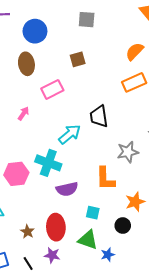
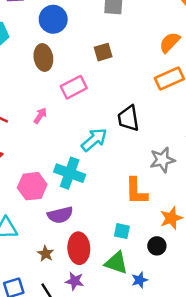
purple semicircle: (67, 189) -> (60, 215), moved

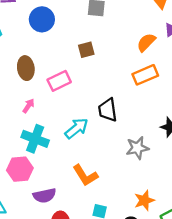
brown ellipse: (43, 57) -> (26, 68), moved
cyan cross: (70, 173) -> (35, 139), moved
orange L-shape: (136, 191) -> (85, 175), moved, turned -32

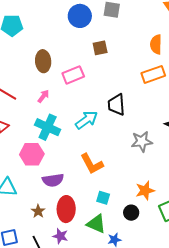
blue circle: (42, 19) -> (80, 16), moved
orange semicircle: (146, 42) -> (156, 44), turned -48

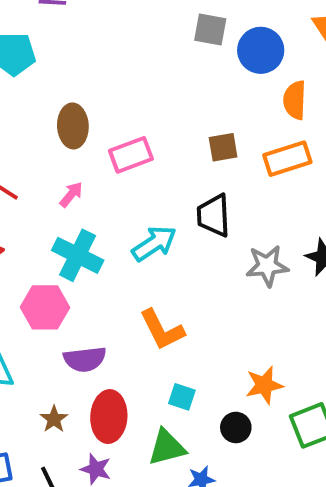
blue circle: (80, 16) -> (261, 50), moved
brown square: (100, 48) -> (223, 147), moved
gray star: (142, 142) -> (267, 266), moved
green triangle: (96, 224) -> (167, 447), turned -40

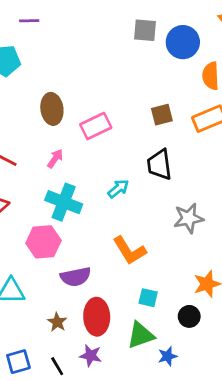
cyan arrow: (154, 243) -> (118, 189), size x0.7
gray star: (267, 266) -> (189, 218), moved

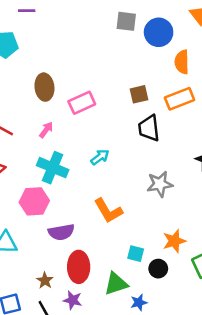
black trapezoid: (159, 165) -> (149, 128), moved
cyan square: (148, 298) -> (136, 254), moved
brown star: (57, 322) -> (45, 280), moved

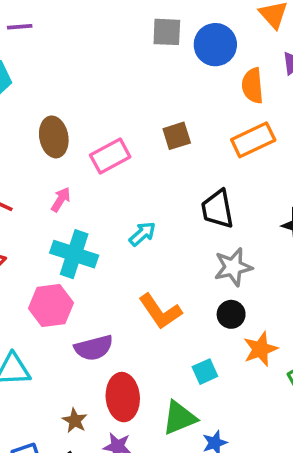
brown square: (139, 94) -> (177, 136), moved
black trapezoid: (149, 128) -> (217, 209), moved
cyan square: (136, 254) -> (205, 372), turned -35
black circle: (158, 269) -> (231, 314), moved

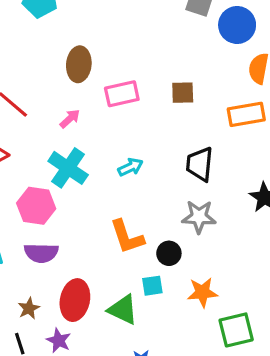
black circle: (231, 314) -> (169, 253), moved
purple semicircle: (94, 348) -> (41, 253), moved
cyan square: (205, 372) -> (152, 286), moved
green triangle: (179, 418) -> (123, 310), moved, turned 32

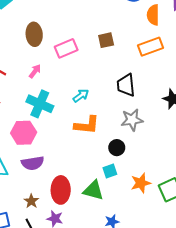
orange L-shape: (127, 237) -> (87, 125), moved, turned -55
orange star: (202, 292) -> (141, 183), moved

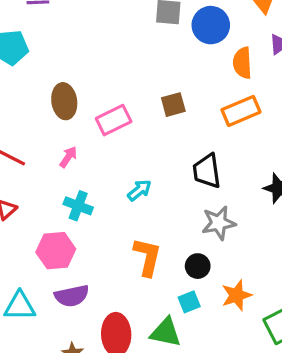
cyan cross: (40, 104) -> (78, 206), size x0.7
orange L-shape: (87, 125) -> (147, 257), moved, turned -80
orange star: (141, 183) -> (237, 295), moved

